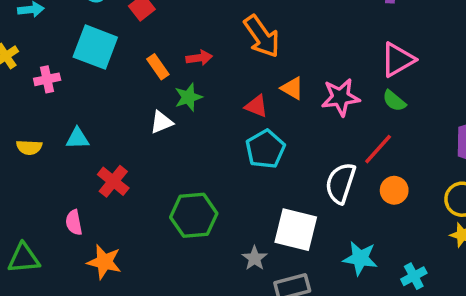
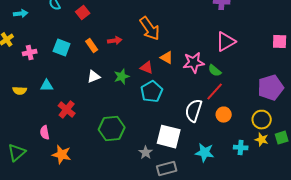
cyan square: (95, 47) -> (62, 48), moved, size x0.7
green star: (188, 97) -> (122, 77), moved
green semicircle: (394, 101) -> (215, 71), moved
green triangle: (24, 258) -> (17, 153), turned -36
cyan cross: (414, 276) -> (241, 148), moved, turned 32

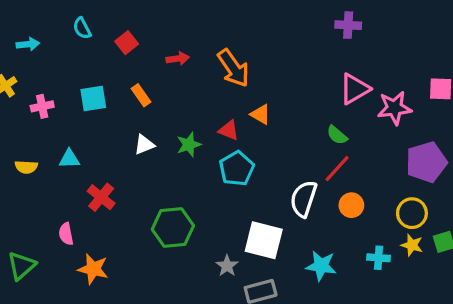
red arrow: (115, 41) -> (178, 59), moved
cyan square: (62, 48) -> (93, 98), turned -30
pink star: (194, 63) -> (394, 108), moved

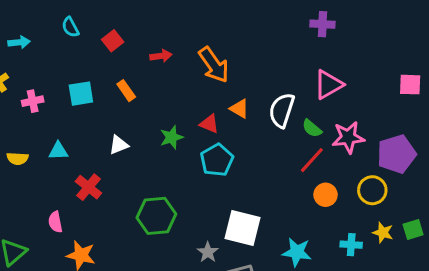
pink star: (394, 108) -> (348, 137), moved
white triangle: (144, 145) -> (119, 145), moved
white semicircle: (304, 199) -> (282, 110), moved
yellow circle: (412, 213) -> (372, 190), moved

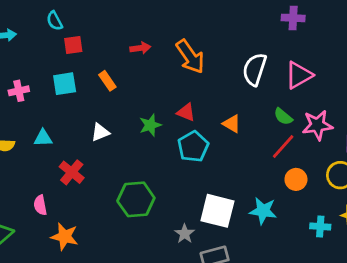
red square: (113, 41) -> (73, 45), moved, turned 30
orange triangle: (239, 109) -> (232, 124), moved
white semicircle: (282, 110) -> (255, 69), moved
cyan star: (297, 252) -> (263, 211), moved

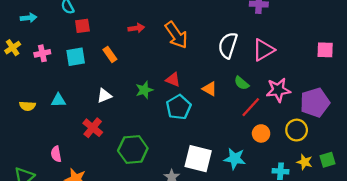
pink cross: (19, 91) -> (42, 53), moved
green semicircle: (283, 117) -> (242, 83), moved
red cross: (72, 172) -> (93, 128), moved

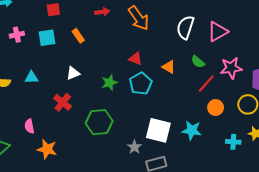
green star: (144, 90) -> (109, 83), moved

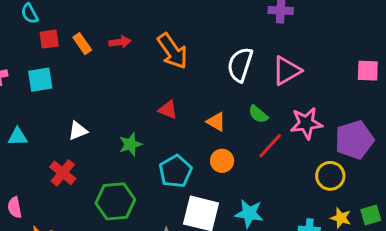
orange rectangle: (78, 36) -> (82, 44), moved
cyan pentagon: (141, 84) -> (175, 171), moved
orange circle: (216, 108) -> (222, 161), moved

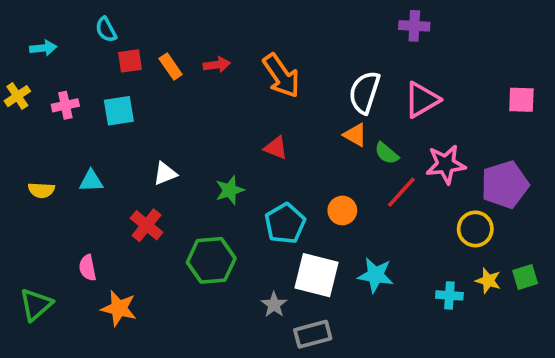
orange triangle: (216, 122) -> (355, 135), moved

